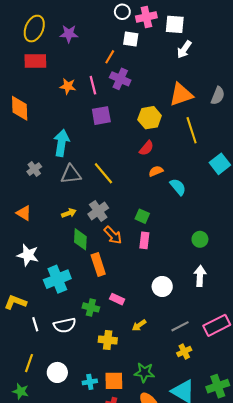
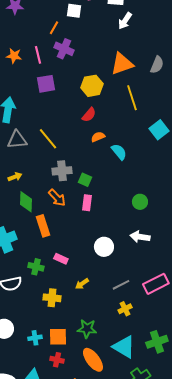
gray cross: (98, 211) -> (62, 171), moved, turned 30
white arrow: (200, 276) -> (140, 237), turned -84

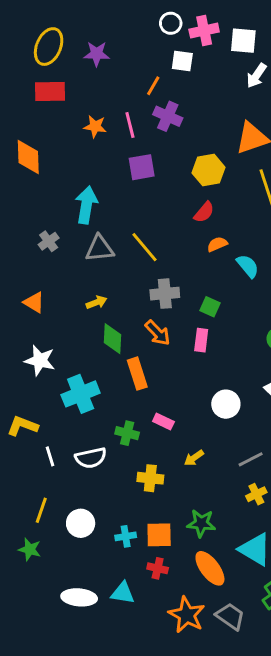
green square: (85, 180) -> (210, 307), moved

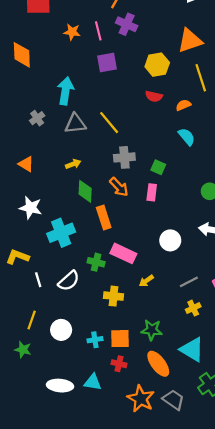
red semicircle: (204, 212) -> (154, 96), turned 63
orange semicircle: (217, 244) -> (183, 105), moved
pink rectangle: (163, 422) -> (123, 253), size x1.6
white semicircle: (91, 458) -> (69, 281), turned -30

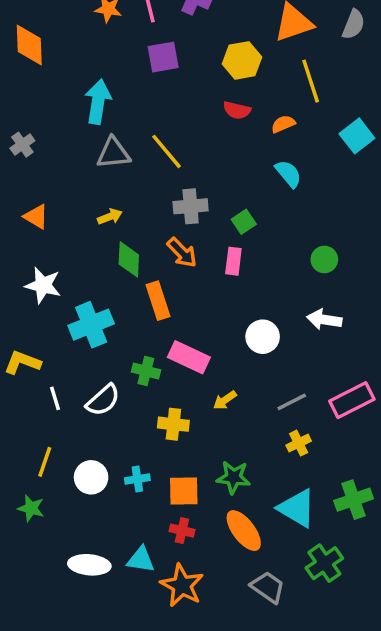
gray cross: (37, 118) -> (22, 145), moved
green square: (158, 167) -> (244, 222), turned 32
cyan cross: (95, 340) -> (137, 479), moved
orange star: (141, 399) -> (182, 585), moved

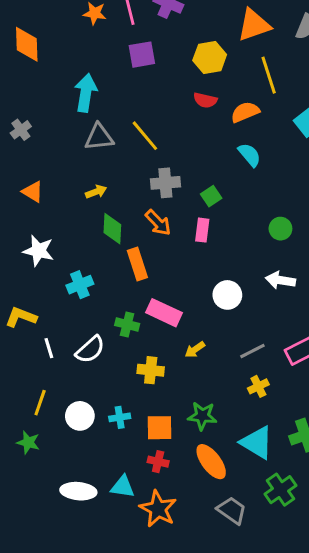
orange semicircle: (283, 124) -> (245, 112), size x1.4
cyan cross: (91, 325) -> (80, 285), size x0.7

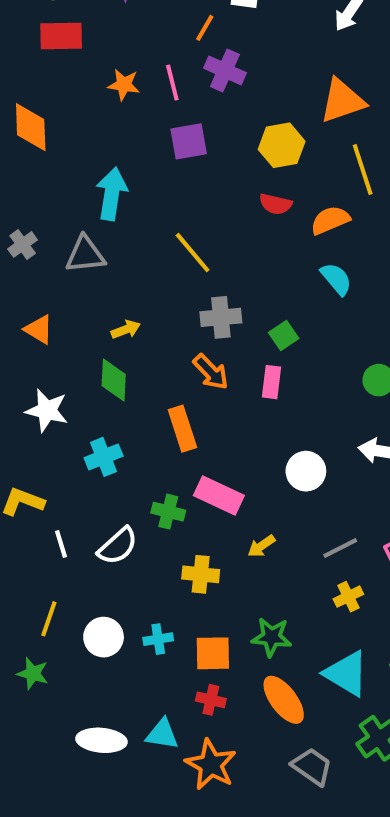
gray triangle: (99, 137) -> (85, 255), moved
green diamond: (112, 229) -> (114, 380), moved

